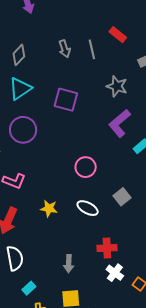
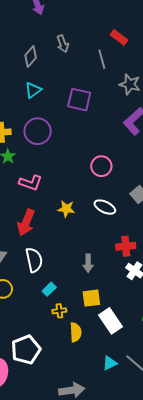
red rectangle: (118, 35) -> (119, 37), moved
gray arrow: (65, 49) -> (63, 44), moved
gray line: (92, 49) -> (102, 59), moved
cyan triangle: (20, 89) -> (33, 90), size x0.7

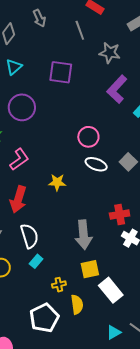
pink L-shape: (30, 183) -> (19, 159), turned -50
white ellipse: (105, 207) -> (96, 164), moved
gray arrow: (88, 263) -> (84, 235), size x1.6
cyan rectangle: (49, 289) -> (36, 261), moved
white pentagon: (26, 350) -> (44, 318), moved

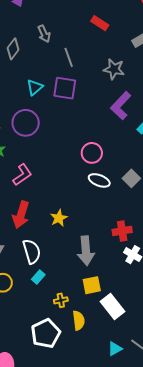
gray line: (80, 30) -> (69, 57), moved
cyan triangle: (14, 67) -> (35, 87), moved
yellow star: (57, 182) -> (59, 218), moved, turned -30

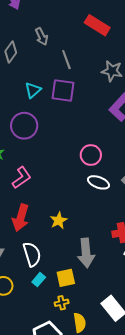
red rectangle: (100, 23) -> (97, 25), size x1.4
yellow square: (92, 285) -> (66, 278), moved

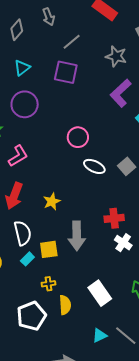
gray line: (66, 60) -> (72, 42), turned 66
cyan triangle: (33, 90) -> (22, 68), moved
pink circle: (91, 155) -> (78, 137), moved
yellow square: (66, 278) -> (49, 249), moved

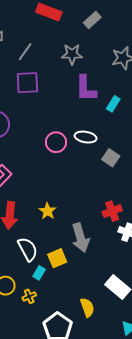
purple L-shape: (121, 93) -> (86, 89), turned -32
white ellipse: (94, 166) -> (86, 137), moved
yellow cross: (49, 284) -> (29, 296), moved

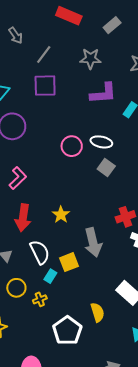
purple L-shape: (86, 89) -> (103, 93), turned -96
gray square: (111, 158) -> (106, 168), moved

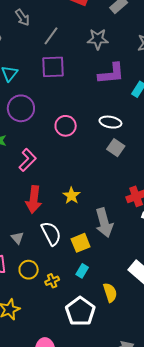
pink circle: (72, 146) -> (66, 126), moved
cyan rectangle: (50, 276) -> (82, 271), moved

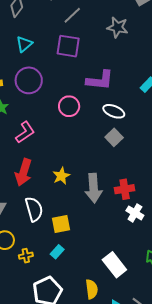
purple L-shape: (111, 74) -> (100, 80), moved
gray arrow: (104, 223) -> (94, 188), moved
yellow semicircle: (110, 292) -> (92, 289), moved

